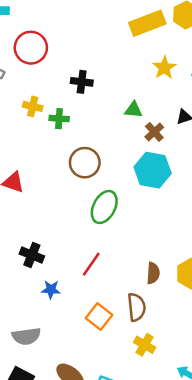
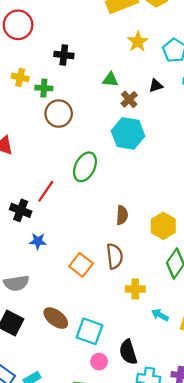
brown circle: (85, 163) -> (59, 114), moved
red line: (91, 264) -> (46, 191), moved
brown semicircle: (153, 273) -> (122, 215), moved
yellow cross: (145, 345) -> (135, 289), moved, turned -30

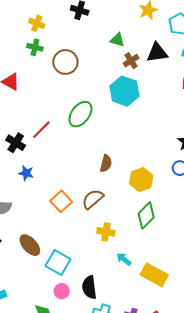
black triangle: (156, 86) -> (157, 53), size x1.6
green cross: (44, 88) -> (35, 47), moved
brown semicircle: (115, 256) -> (93, 199), turned -135

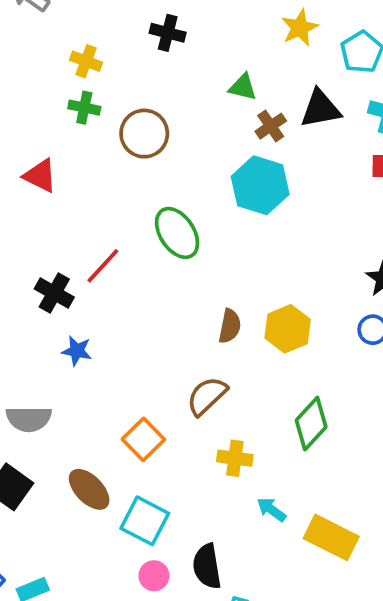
green ellipse: (80, 114) -> (177, 233), turned -68
yellow hexagon: (141, 180) -> (288, 329), moved
orange square: (61, 201) -> (143, 439), moved

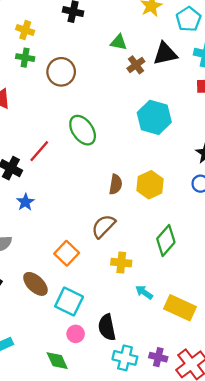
cyan hexagon: (260, 185) -> (154, 117), moved
blue star: (77, 351) -> (25, 202), turned 30

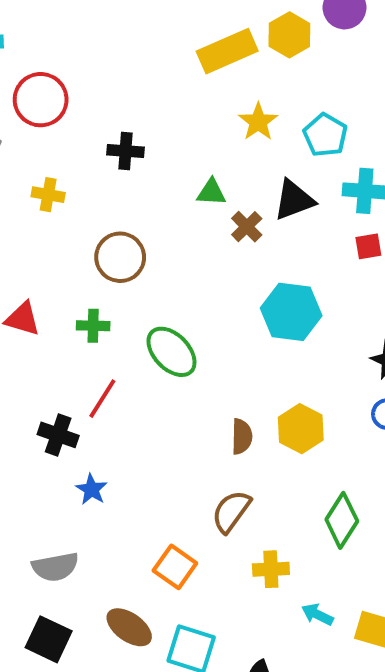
green cross: (25, 58) -> (93, 326), moved

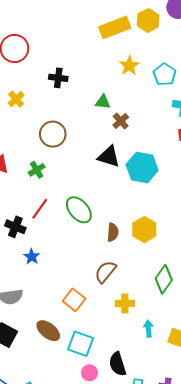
yellow cross: (48, 195) -> (16, 99), turned 35
black triangle: (294, 200) -> (109, 157), moved, turned 35
green cross: (93, 326) -> (37, 170), turned -35
green ellipse: (171, 352) -> (79, 210), moved
cyan arrow: (317, 614) -> (148, 329), turned 56

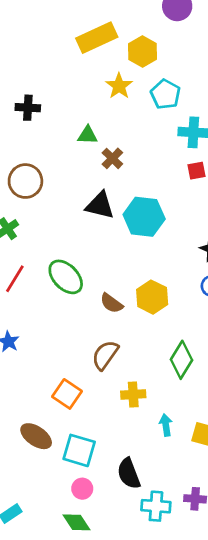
yellow hexagon: (148, 20) -> (143, 51), moved
brown semicircle: (113, 232) -> (111, 303), turned 126
pink circle: (90, 373) -> (82, 489), moved

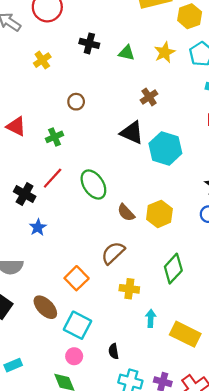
yellow star: (119, 86) -> (165, 52), moved
green triangle: (88, 135) -> (127, 53), moved
brown circle: (25, 181) -> (76, 102), size x0.6
black semicircle: (129, 474) -> (114, 351), size x0.6

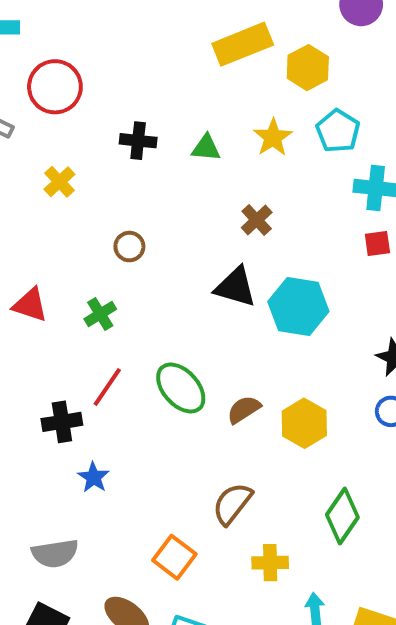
black cross: (25, 194) -> (62, 422), turned -30
brown semicircle: (126, 213) -> (244, 410), moved, turned 108

